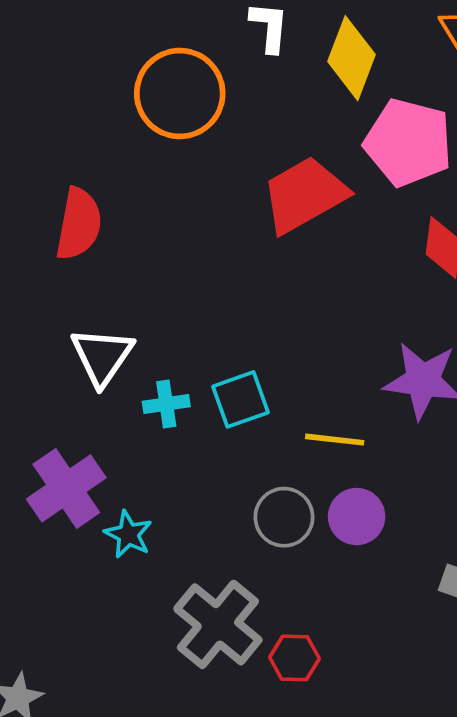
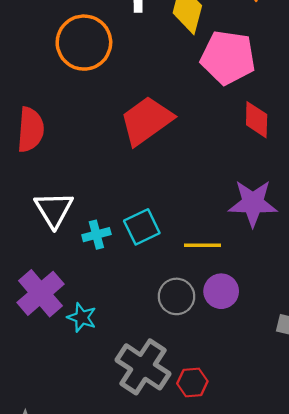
red trapezoid: (304, 195) -> (146, 121), moved

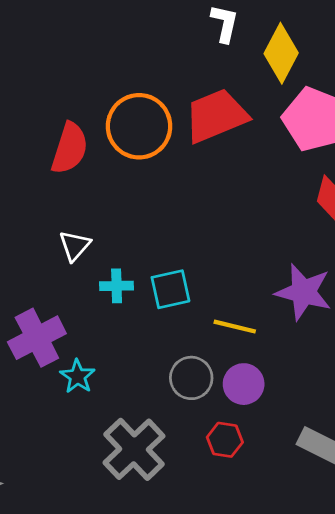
orange circle: (84, 43) -> (139, 126), moved
red trapezoid: (146, 121) -> (216, 116), moved
white triangle: (54, 210) -> (75, 246), size x0.7
red hexagon: (192, 382) -> (225, 440), moved

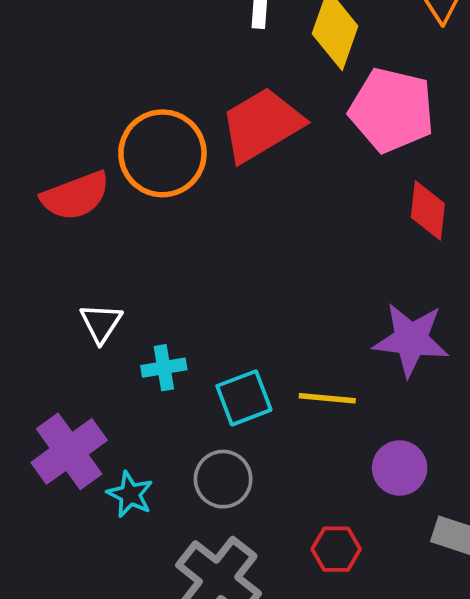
red semicircle: (70, 148) -> (75, 196), turned 60
cyan square: (170, 289) -> (244, 398), moved
gray circle: (191, 378) -> (223, 479), moved
purple circle: (244, 384) -> (400, 468), moved

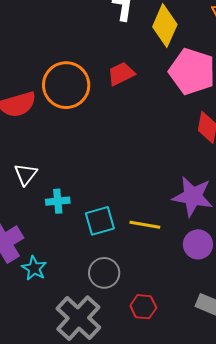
red trapezoid: (262, 125) -> (121, 74), size x0.6
purple circle: (400, 468) -> (198, 244), moved
gray circle: (223, 479) -> (104, 273), moved

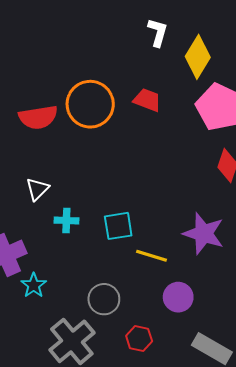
red trapezoid: (121, 74) -> (147, 100), turned 40
cyan square: (100, 221) -> (118, 226), moved
purple circle: (198, 244) -> (178, 297), moved

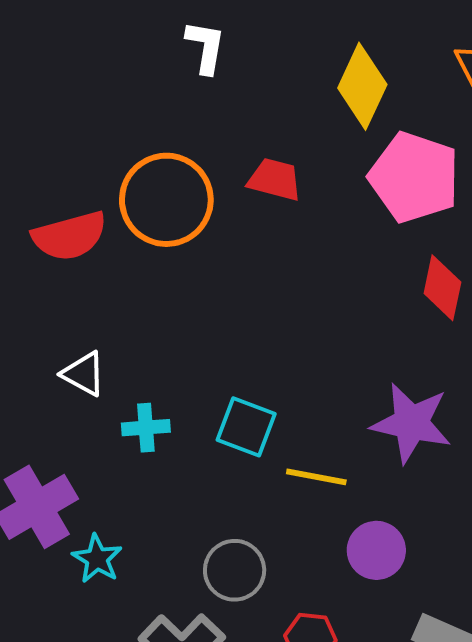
white L-shape: (158, 32) -> (206, 47), moved
white triangle: (37, 189) -> (84, 374), turned -40
cyan square: (118, 226) -> (246, 427), turned 36

